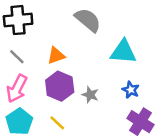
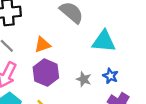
gray star: (90, 95) -> (84, 79), moved

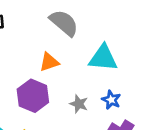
orange triangle: (43, 45) -> (49, 62), moved

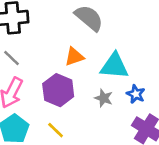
cyan triangle: (103, 58) -> (114, 66), moved

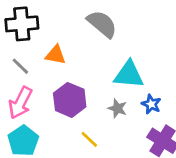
orange triangle: (74, 57) -> (56, 55), moved, turned 30
yellow line: (56, 130) -> (89, 139), moved

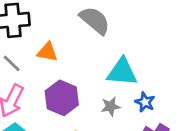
gray star: (118, 108) -> (111, 106), turned -30

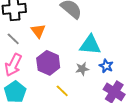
orange triangle: (47, 52) -> (38, 31), turned 42

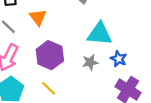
yellow line: (62, 91) -> (49, 88), moved

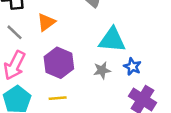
orange triangle: (38, 17) -> (46, 22), turned 30
yellow line: (49, 88) -> (58, 98), turned -49

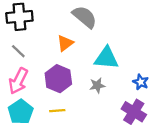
orange triangle: (46, 22) -> (65, 43), moved
blue star: (132, 66) -> (141, 82), moved

